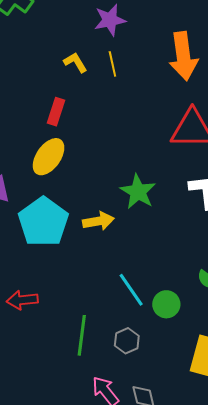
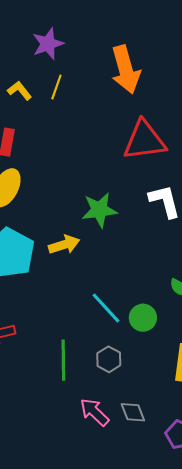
yellow line: (112, 64) -> (56, 87), turned 40
green star: (138, 192) -> (99, 210), turned -30

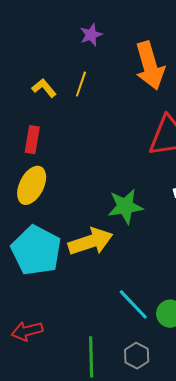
purple star: (48, 44) -> (91, 35), moved, size x0.7
yellow arrow: (64, 245) -> (90, 242), size x1.4

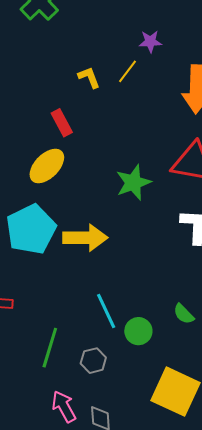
yellow line: (81, 84) -> (127, 71), moved
red rectangle: (32, 140) -> (62, 123), turned -56
green star: (125, 206) -> (133, 183), moved, turned -30

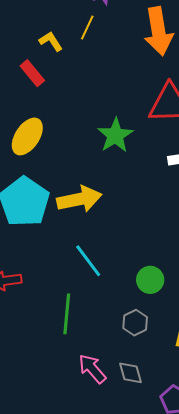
red rectangle: (62, 123) -> (32, 73), moved
cyan line: (106, 311) -> (88, 261), moved
gray hexagon: (93, 361) -> (135, 323), moved

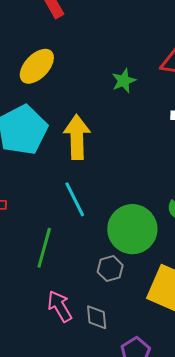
green star: (115, 135) -> (124, 81), size x0.7
yellow arrow: (79, 199) -> (77, 137), turned -90
green circle: (150, 280) -> (132, 229), size x1.8

